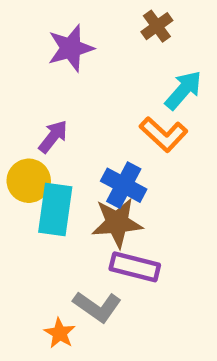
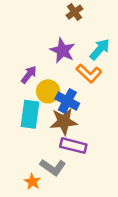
brown cross: (157, 26) -> (75, 12), moved
purple star: (71, 48) -> (62, 51), moved, turned -30
yellow circle: (29, 181) -> (48, 91), moved

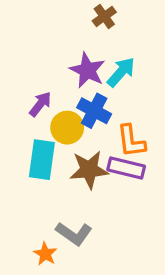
cyan arrow: (100, 49) -> (121, 72), moved
orange L-shape: (89, 73) -> (131, 141), moved, turned 40
blue cross: (67, 101) -> (94, 111), moved
purple rectangle: (73, 146) -> (126, 168), moved

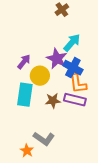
purple star: (87, 70) -> (57, 59), moved
blue cross: (94, 111) -> (73, 68), moved
brown star: (89, 170) -> (53, 101), size x0.7

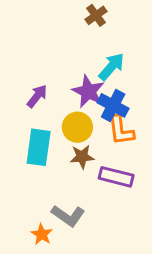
yellow circle: (40, 76) -> (77, 127), moved
purple rectangle: (75, 100) -> (116, 177), moved

